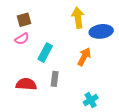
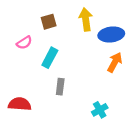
brown square: (24, 20) -> (49, 22), moved
orange arrow: (84, 57) -> (115, 62), moved
red semicircle: (26, 84) -> (20, 104), moved

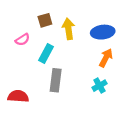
yellow arrow: (86, 19) -> (68, 29), moved
gray rectangle: (60, 87) -> (56, 80), size x1.5
cyan cross: (100, 110) -> (99, 86), moved

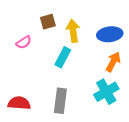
cyan rectangle: (46, 53) -> (63, 57), moved
gray rectangle: (56, 80) -> (60, 101), moved
cyan cross: (99, 86) -> (106, 92), size x1.5

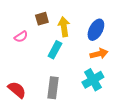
blue ellipse: (110, 34) -> (96, 30), turned -55
orange arrow: (113, 62) -> (99, 54), turned 48
red semicircle: (19, 103) -> (17, 90), turned 36

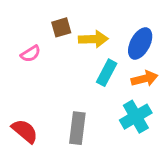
yellow arrow: (64, 27) -> (93, 39), turned 96
cyan rectangle: (55, 50) -> (107, 73), moved

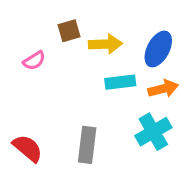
cyan rectangle: (107, 73) -> (120, 82), turned 55

